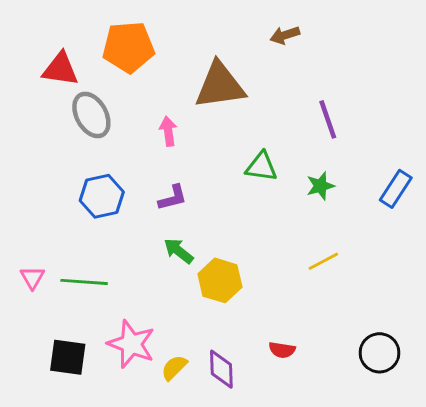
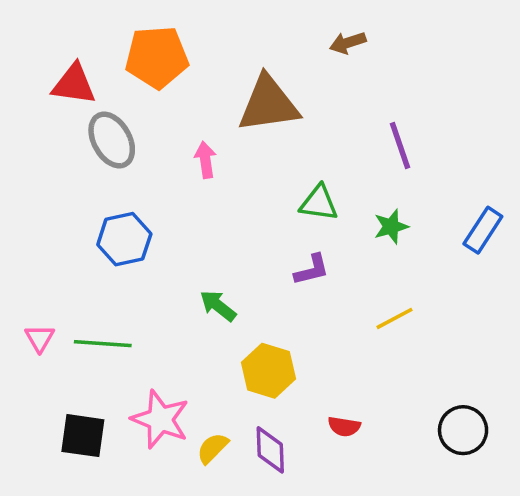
purple L-shape: (173, 198) -> (312, 270), moved
yellow hexagon: (220, 280) -> (268, 371), moved

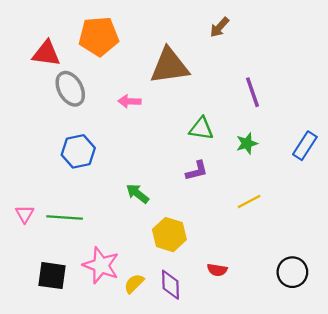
brown arrow: (348, 43) -> (219, 27), turned -30
pink arrow: (205, 160) -> (129, 101), turned -80

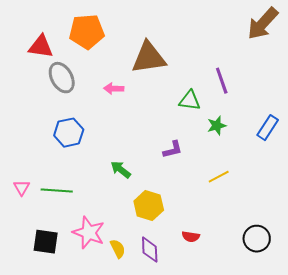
brown arrow: (219, 27) -> (263, 24), moved, size x1.8
green triangle: (201, 129) -> (190, 101), moved
yellow semicircle: (134, 284) -> (118, 249), turned 108

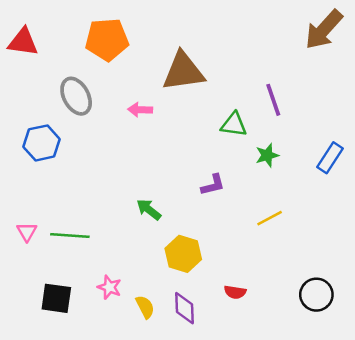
red triangle: (41, 47) -> (23, 42), moved
blue hexagon: (69, 133) -> (42, 143), moved
pink star: (89, 233) -> (109, 287), size x0.6

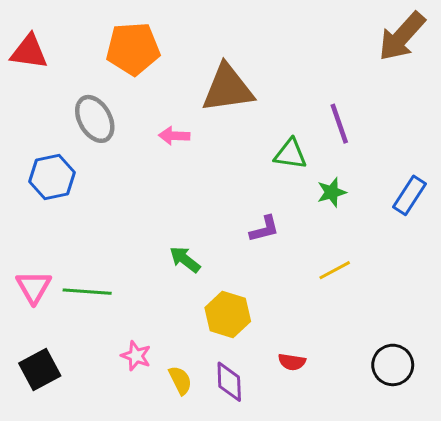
pink triangle: (27, 232) -> (34, 287), size x1.4
black square: (56, 298) -> (40, 370), moved, turned -36

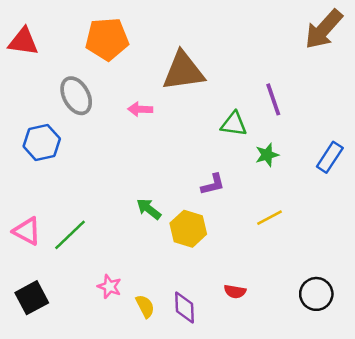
pink triangle: (34, 287) -> (27, 231), turned -32
green line: (87, 292) -> (70, 235), turned -48
yellow hexagon: (228, 315) -> (188, 229), moved

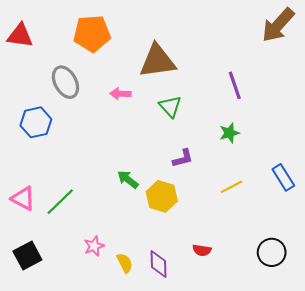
green triangle: (234, 124) -> (170, 106), moved, turned 40
blue rectangle: (330, 157) -> (283, 177), moved, turned -65
pink star: (109, 287) -> (94, 246), turned 30

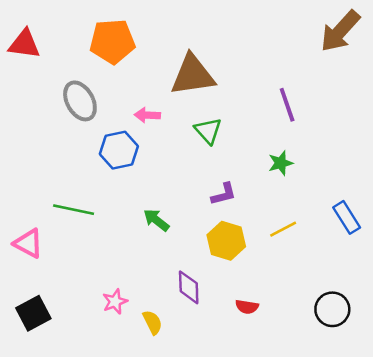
blue hexagon: (36, 122) -> (119, 150), moved
yellow hexagon: (162, 196) -> (226, 241), moved
green line: (60, 202) -> (74, 210), moved, turned 56
purple diamond: (159, 264) -> (189, 287), moved

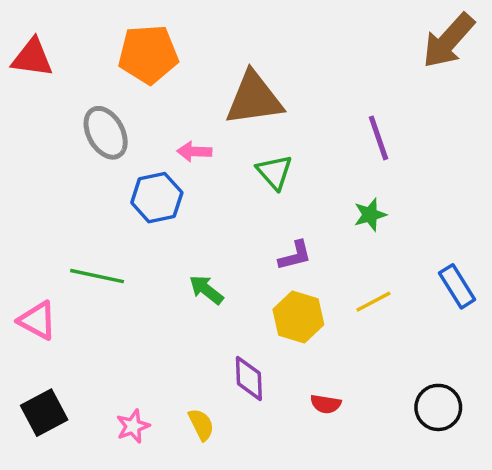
pink star: (115, 302) -> (133, 426), moved

